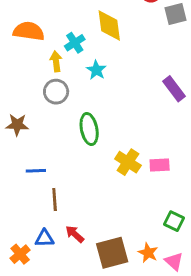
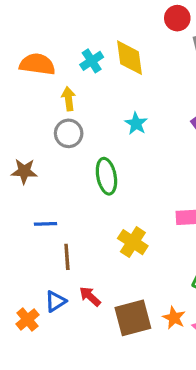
cyan cross: (75, 43) -> (92, 61), moved
cyan star: (96, 70) -> (136, 123), moved
yellow cross: (128, 162) -> (133, 242), moved
blue triangle: (45, 238) -> (55, 301), turned -30

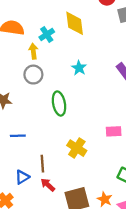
cyan cross: (92, 61) -> (47, 34), moved
brown line: (67, 257) -> (42, 164), moved
blue triangle: (55, 301) -> (22, 177), moved

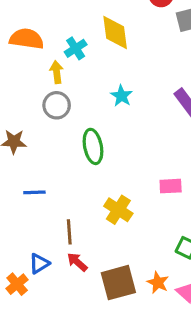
blue triangle: (22, 177) -> (39, 264), moved

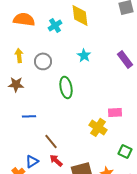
yellow arrow: (57, 72) -> (19, 55), moved
yellow cross: (118, 210) -> (98, 127), moved
brown line: (69, 232) -> (51, 141), turned -35

